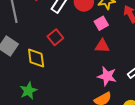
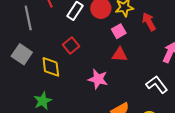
pink star: (107, 76) -> (98, 79), moved

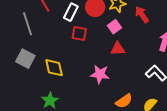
red square: (71, 45) -> (79, 33), moved, turned -35

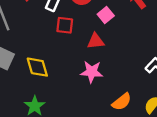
red triangle: (118, 49) -> (96, 41), moved

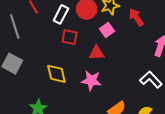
yellow diamond: (37, 67) -> (56, 74), moved

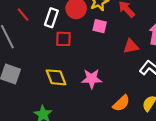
pink square: (107, 30) -> (100, 26), turned -32
red triangle: (97, 53) -> (131, 46), moved

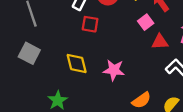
pink square: (100, 26) -> (146, 22), moved, turned 32

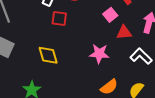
pink star: (114, 70) -> (99, 54), moved

